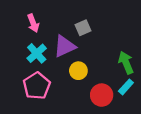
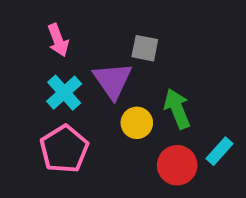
gray square: (83, 28) -> (145, 48), turned 35
purple triangle: (65, 46) -> (113, 80), turned -40
green arrow: (126, 63) -> (177, 109), moved

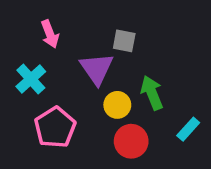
cyan cross: (64, 93) -> (31, 79), moved
red circle: (177, 165) -> (131, 141), moved

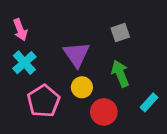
pink arrow: (50, 34) -> (20, 30), moved
gray square: (124, 41) -> (120, 33), moved, turned -30
yellow circle: (117, 105) -> (82, 87), moved

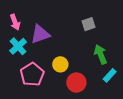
purple triangle: (76, 54) -> (40, 34), moved, turned 45
green arrow: (120, 74) -> (101, 54), moved

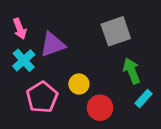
gray square: (88, 24) -> (116, 31), size x1.6

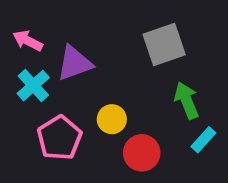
pink arrow: (20, 29) -> (28, 41), turned 138

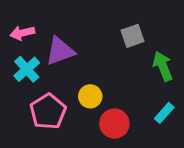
pink arrow: (28, 41) -> (22, 33), turned -40
gray square: (164, 44) -> (133, 36), size x0.7
green arrow: (187, 100) -> (163, 66), moved

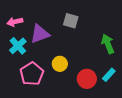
gray square: (133, 36) -> (71, 21), moved, turned 35
red circle: (114, 124) -> (87, 79), moved

